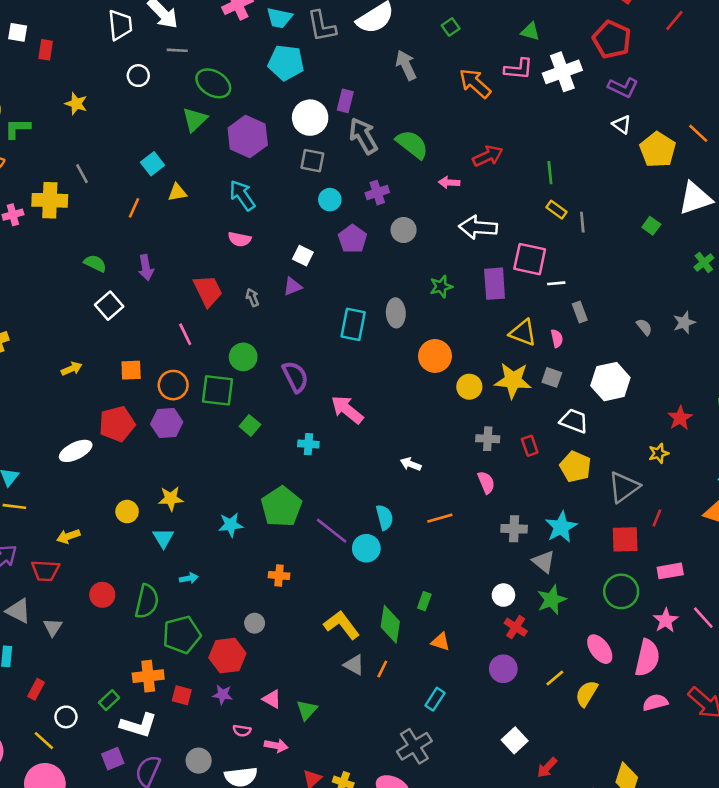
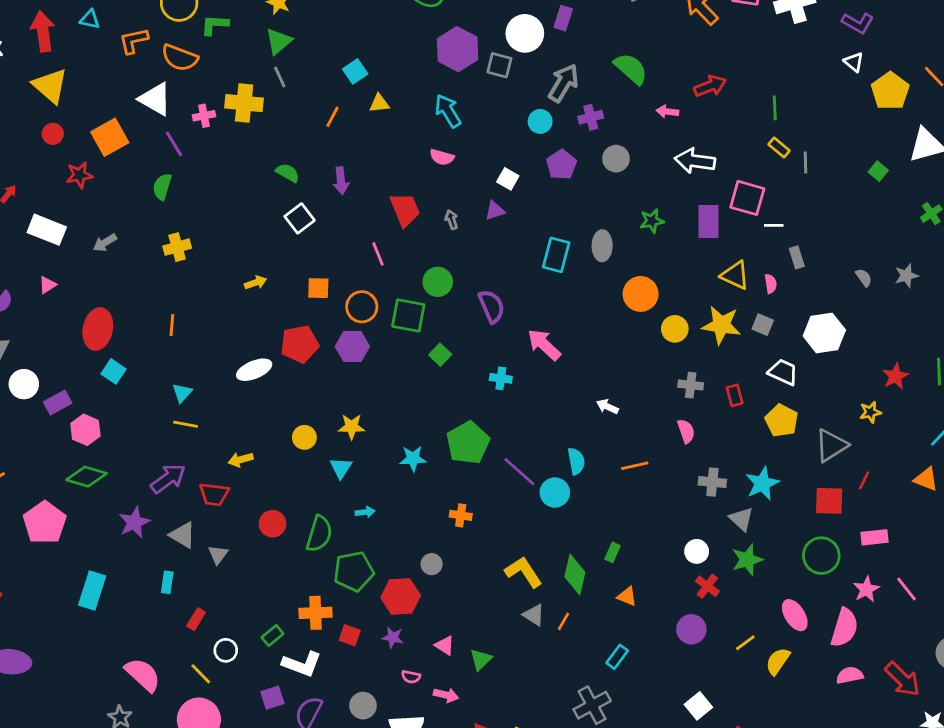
green triangle: (195, 120) -> (279, 41), moved
gray arrow: (363, 136) -> (563, 83), moved, turned 57
gray square: (312, 161) -> (499, 65), moved

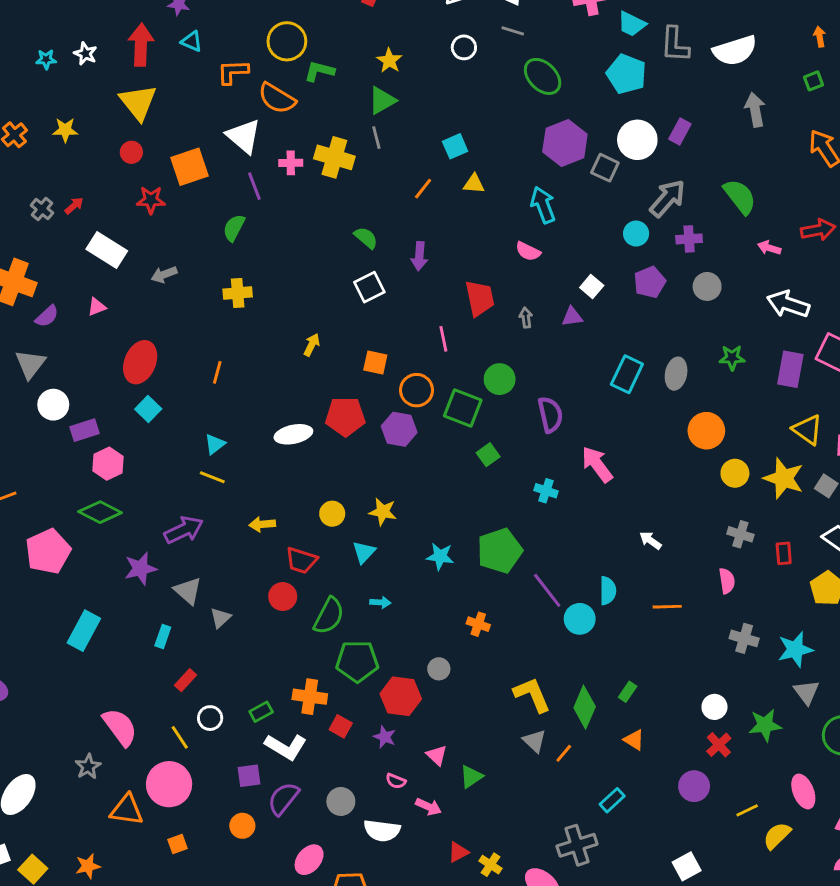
yellow arrow: (256, 283) -> (312, 345), turned -55
red trapezoid: (214, 494) -> (301, 560), moved
gray triangle: (741, 519) -> (806, 692), moved

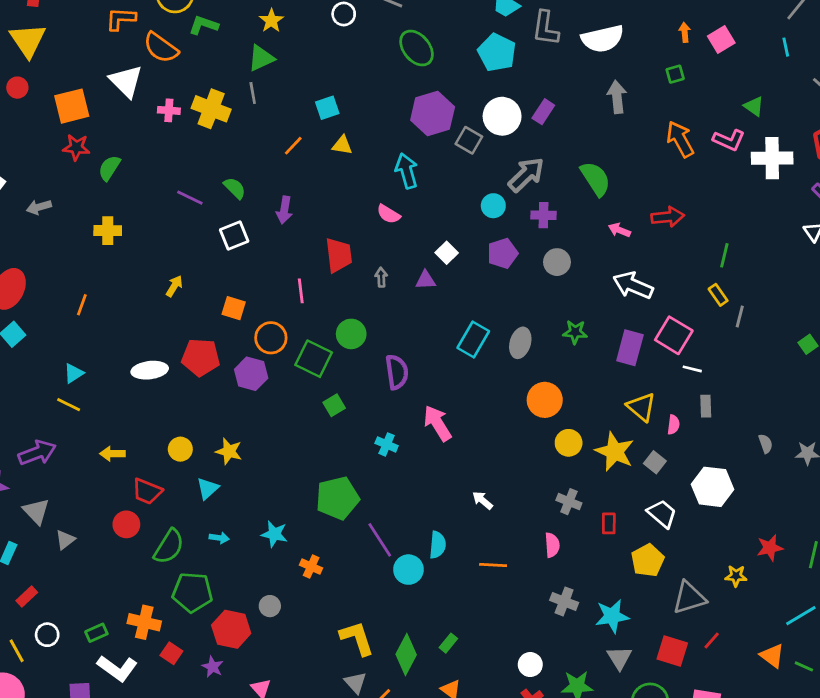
purple line: (254, 186) -> (190, 198), moved, turned -48
red star: (151, 200) -> (76, 147), moved
cyan star: (440, 556) -> (274, 534), moved

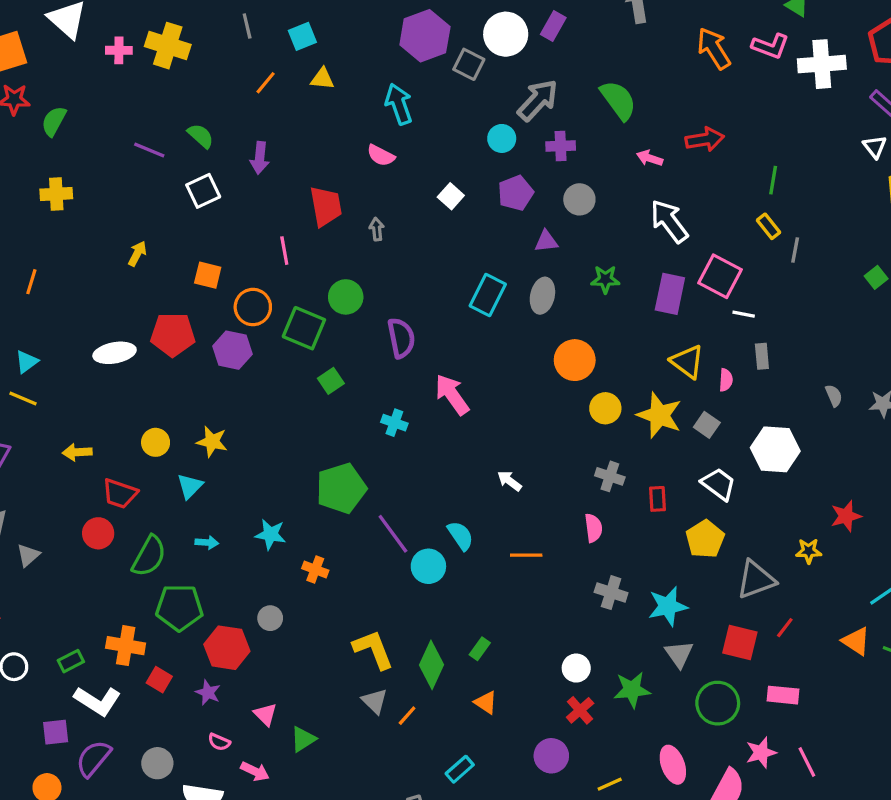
gray line: (253, 93) -> (247, 26), moved
purple triangle: (425, 280) -> (546, 241), moved
white arrow: (633, 285) -> (669, 221), turned 33
cyan semicircle: (438, 545) -> (460, 536), turned -36

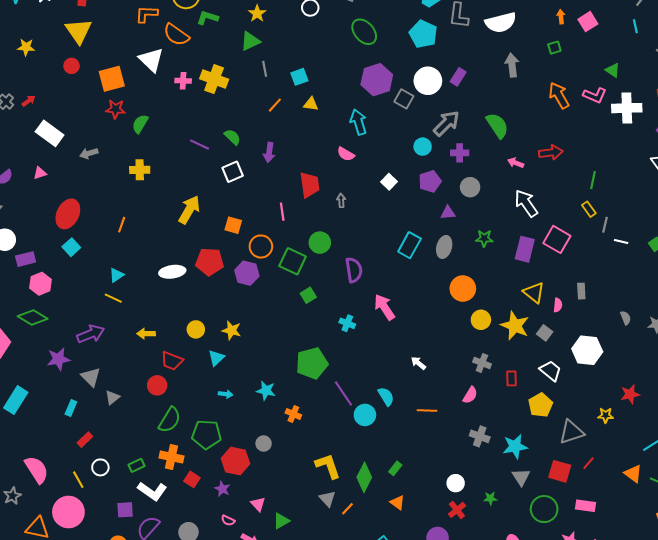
yellow arrow: (137, 254) -> (189, 210), size x1.8
white line: (744, 314) -> (621, 241), moved
pink semicircle: (593, 528) -> (470, 395), turned 36
green semicircle: (149, 556) -> (170, 420), moved
green star: (632, 690) -> (490, 498), size x0.6

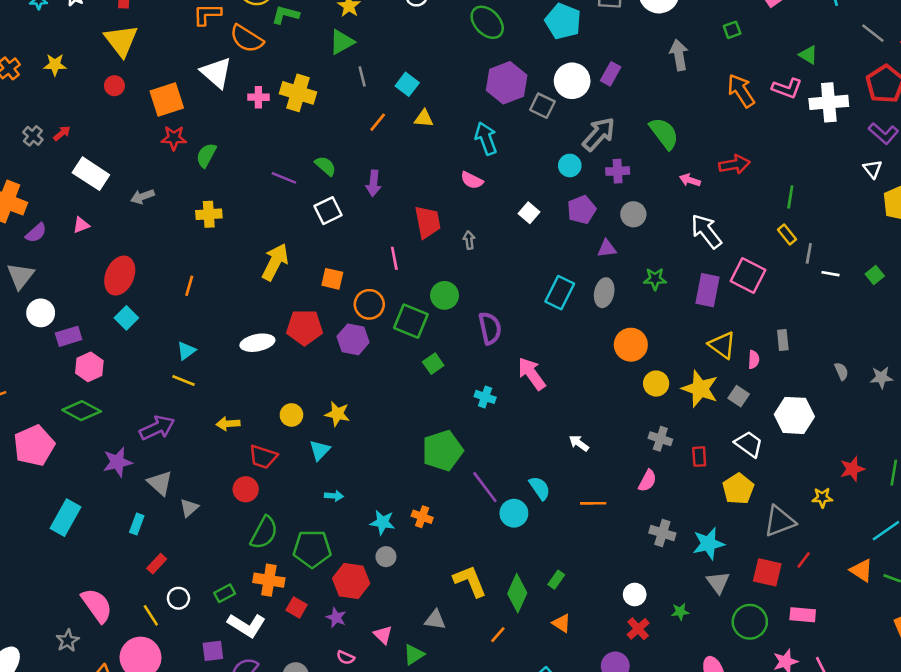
cyan square: (299, 77) -> (407, 84), turned -30
cyan star: (266, 391) -> (382, 522), moved
gray triangle: (327, 499) -> (435, 620), moved, turned -36

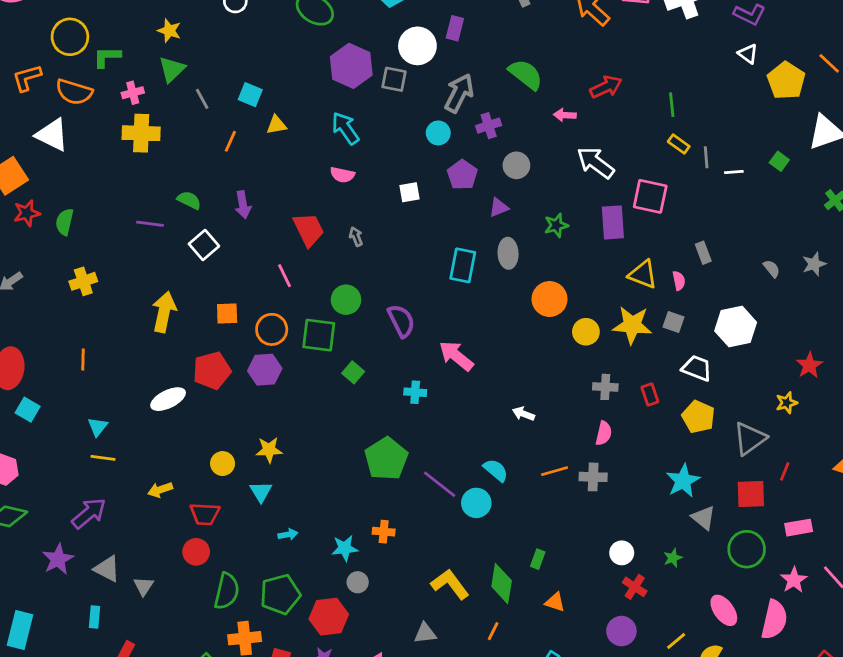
pink cross: (258, 97) -> (133, 93), moved
white square: (529, 213) -> (410, 192), turned -36
gray cross: (662, 533) -> (593, 477), moved

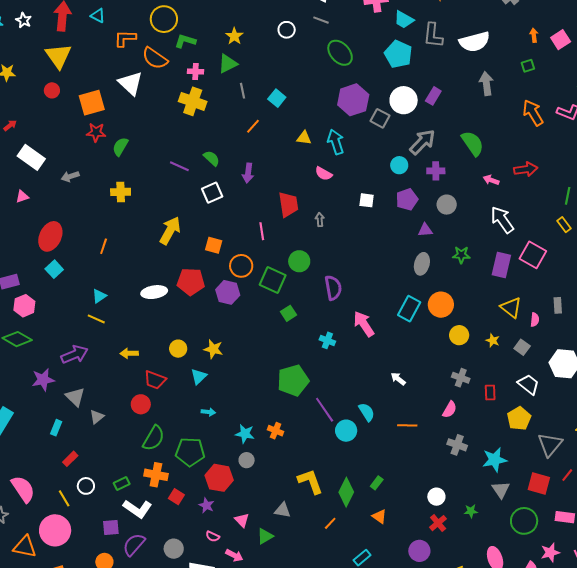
yellow triangle: (276, 125) -> (304, 138), moved
cyan rectangle: (463, 265) -> (409, 309), moved
yellow star: (632, 325) -> (493, 340), size x0.5
gray triangle: (750, 438) -> (550, 445), turned -32
gray cross: (593, 477) -> (457, 445), moved

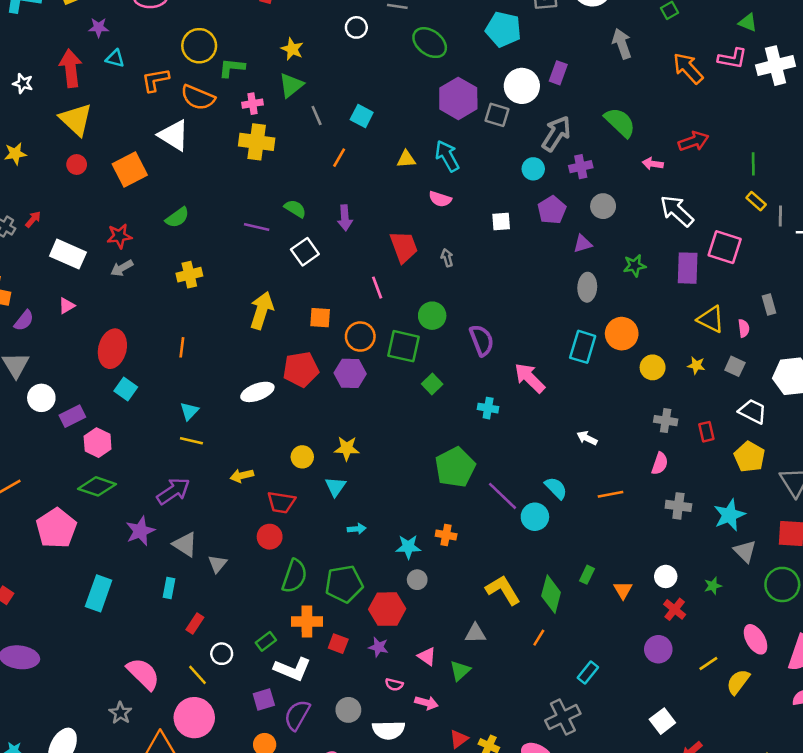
red star: (96, 132) -> (119, 236), moved
green semicircle: (120, 147) -> (177, 218), turned -144
orange triangle: (379, 517) -> (623, 590), moved, turned 35

